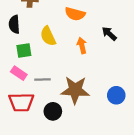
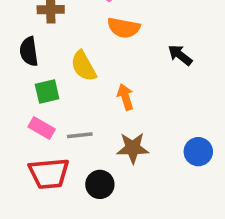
orange arrow: (82, 45) -> (125, 97), moved
brown star: (75, 90) -> (133, 148), size x0.7

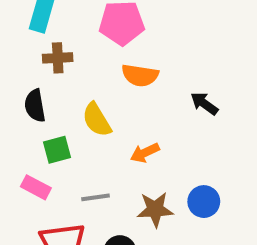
orange arrow: (125, 97) -> (145, 153), turned -95
pink rectangle: (42, 128) -> (36, 187), moved
blue circle: (198, 152) -> (204, 202), moved

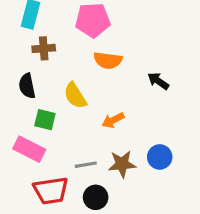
green square: (57, 150) -> (45, 120), turned 30
pink rectangle: (36, 187) -> (29, 149), size x1.4
gray line: (95, 197) -> (86, 165), moved

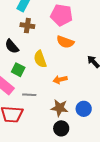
black semicircle: (27, 86) -> (12, 46), turned -42
gray line: (86, 165) -> (29, 95), moved
black circle: (96, 197) -> (61, 128), moved

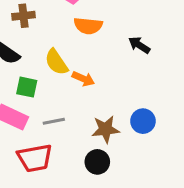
orange arrow: (60, 80) -> (83, 79), moved, turned -128
black circle: (61, 128) -> (97, 162), moved

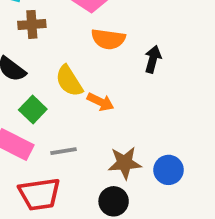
black arrow: (139, 45) -> (153, 59), moved, turned 70
green square: (27, 87) -> (33, 109), turned 30
blue circle: (143, 121) -> (169, 170), moved

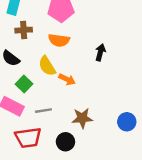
orange semicircle: (108, 39) -> (59, 40), moved
blue circle: (169, 170) -> (127, 122), moved
black circle: (114, 201) -> (65, 142), moved

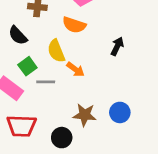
gray line: (43, 111) -> (46, 82), moved
blue circle: (127, 122) -> (120, 112), moved

